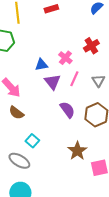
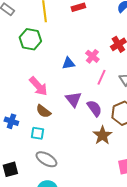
purple triangle: (52, 82) -> (73, 99), moved
cyan square: (32, 141) -> (37, 133), moved, turned -32
brown star: (77, 151) -> (102, 135), moved

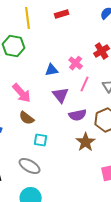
purple triangle: (73, 99) -> (61, 95), moved
purple semicircle: (94, 108) -> (78, 115), turned 114
cyan square: (37, 133) -> (41, 140), moved

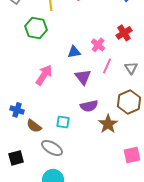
pink arrow: (22, 93) -> (44, 75), turned -105
purple semicircle: (78, 115) -> (89, 106), moved
brown semicircle: (27, 118) -> (34, 126), moved

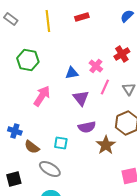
green hexagon: (36, 28) -> (28, 60), moved

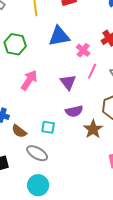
blue triangle: (72, 73) -> (59, 36), moved, size x1.6

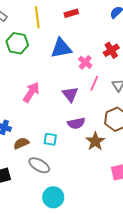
green hexagon: (15, 44) -> (17, 43), moved
brown semicircle: (19, 131) -> (21, 143), turned 119
cyan circle: (38, 185) -> (53, 197), moved

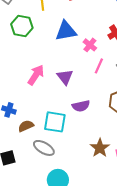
purple triangle: (70, 94) -> (65, 77), moved
cyan square: (50, 139) -> (55, 122), size x1.6
brown star: (95, 141) -> (100, 148), moved

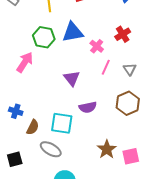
green hexagon: (22, 26) -> (44, 37), moved
pink arrow: (36, 75) -> (25, 62), moved
brown semicircle: (26, 126) -> (33, 127), turned 140

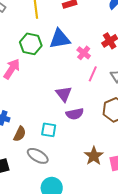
purple triangle: (72, 78) -> (64, 94), moved
cyan square: (62, 123) -> (49, 130), size x0.7

